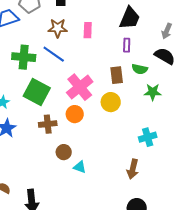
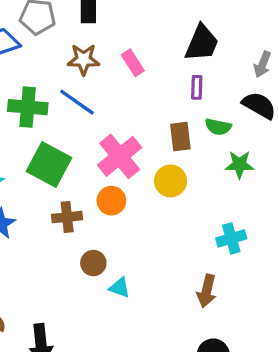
pink rectangle: (88, 30) -> (133, 63), turned -35

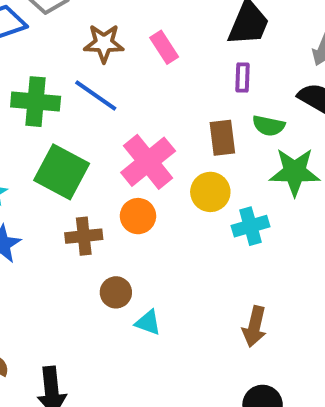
green star: (239, 165) -> (295, 172), size x1.4
cyan cross: (231, 238) -> (250, 226), moved

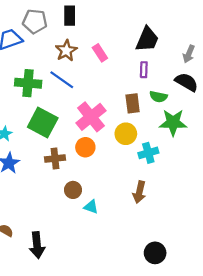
brown star: (104, 43) -> (66, 51), turned -30
brown arrow: (255, 327) -> (139, 192), moved

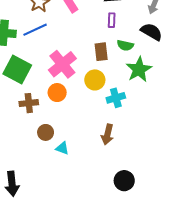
blue line: (62, 80) -> (35, 30), turned -60
green star: (173, 123) -> (139, 69), turned -30
black circle: (155, 253) -> (124, 181), moved

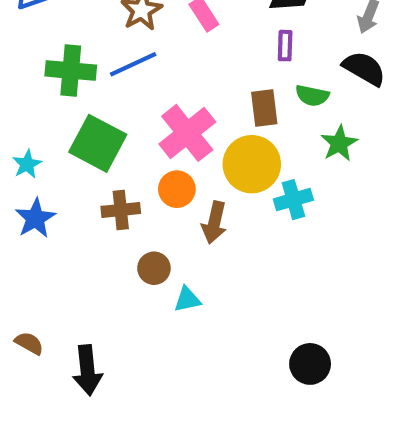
green star: (139, 69) -> (339, 143), size x0.7
yellow circle: (95, 80) -> (252, 164), size x1.4
brown arrow: (107, 135) -> (214, 222), moved
cyan triangle: (62, 148) -> (187, 299), turned -32

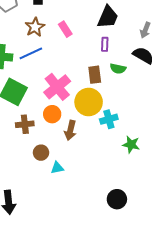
green star: (339, 143) -> (131, 145), moved, turned -30

